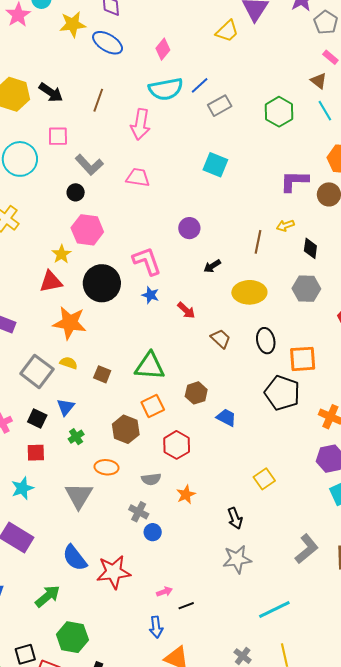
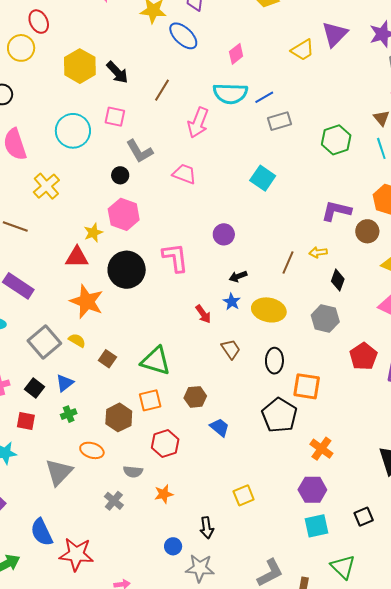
blue star: (150, 295) -> (232, 302), moved
blue circle: (153, 532) -> (173, 546), moved

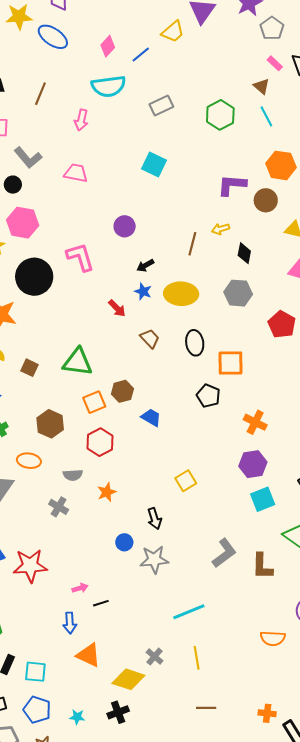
blue line: (264, 97) -> (141, 54), moved
pink arrow: (198, 123) -> (81, 120), size x0.7
orange square: (150, 400) -> (94, 402), moved
black pentagon: (279, 415) -> (208, 396), size x0.7

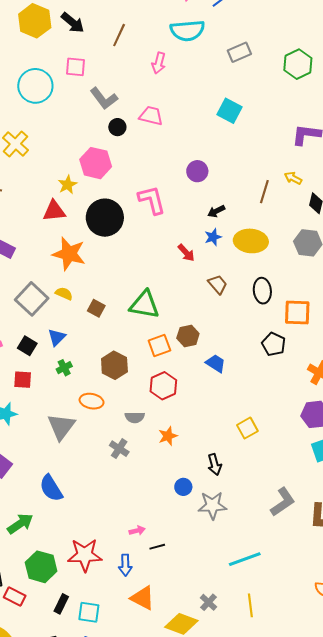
black circle: (13, 185) -> (117, 127), moved
yellow arrow: (221, 229) -> (293, 178), turned 42
blue star: (143, 291) -> (213, 237), turned 30
red star: (30, 566) -> (85, 555), moved

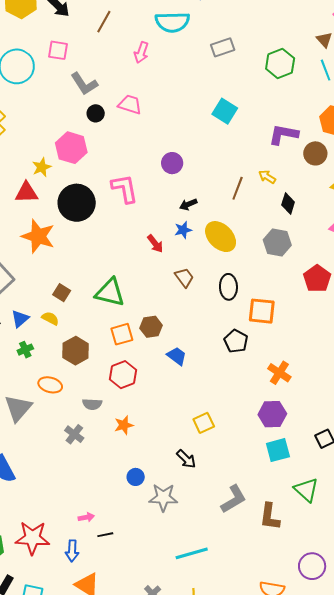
cyan square: (229, 111) -> (225, 111), moved
yellow ellipse: (251, 241) -> (221, 237), turned 36
yellow semicircle: (64, 294) -> (50, 318), moved
black arrow: (214, 464) -> (186, 459), moved, turned -35

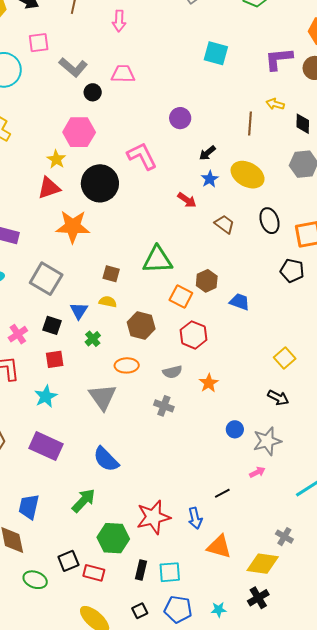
orange square: (122, 334) -> (181, 296), turned -30
pink arrow: (86, 517) -> (257, 472), moved

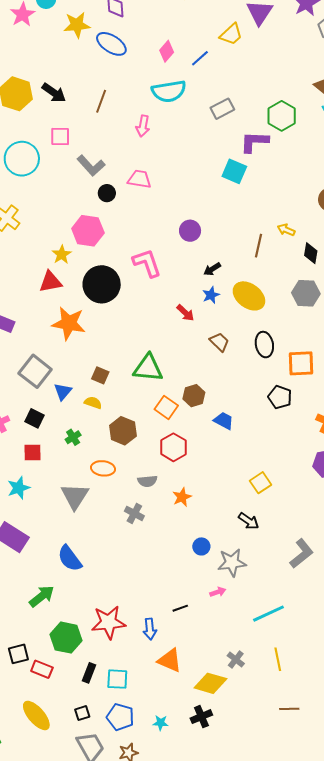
purple L-shape: (279, 59) -> (254, 142), moved
blue triangle: (79, 311) -> (63, 392), moved

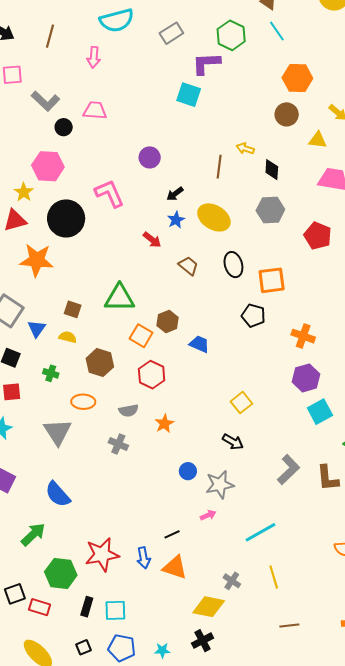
green cross: (73, 437) -> (51, 373), turned -35
orange triangle: (170, 660) -> (175, 567), moved

